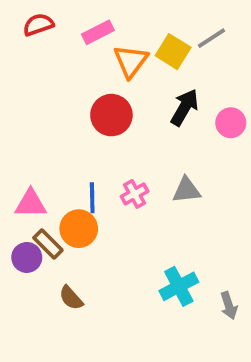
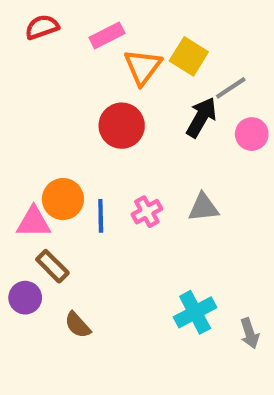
gray line: (212, 38) -> (231, 88), moved
orange circle: (79, 229) -> (63, 199), moved
purple circle: (27, 257) -> (25, 298), moved

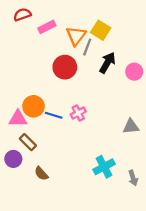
pink rectangle: (107, 35) -> (47, 27), moved
gray line: (231, 88) -> (87, 47), moved, turned -36
gray triangle: (203, 207) -> (131, 126), moved
blue line: (101, 216) -> (54, 115), turned -72

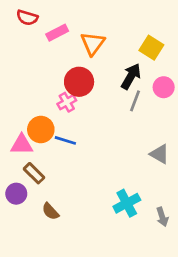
red semicircle: (22, 15) -> (27, 18), turned -144
yellow square: (101, 30) -> (151, 48), moved
gray line: (87, 47) -> (135, 101), moved
pink cross: (78, 113) -> (67, 102), moved
gray triangle: (131, 126) -> (160, 154), turned 36

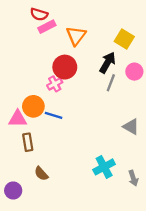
red semicircle: (27, 18) -> (39, 14), moved
brown rectangle: (34, 173) -> (28, 142), turned 36
purple circle: (16, 194) -> (13, 190), moved

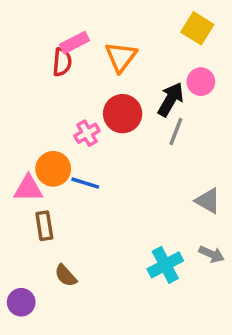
red semicircle: (39, 14) -> (62, 62), moved, turned -102
yellow square: (124, 39) -> (197, 28), moved
red circle: (65, 67) -> (123, 114), moved
pink circle: (134, 72) -> (201, 82), moved
gray arrow: (133, 178) -> (212, 254), moved, turned -48

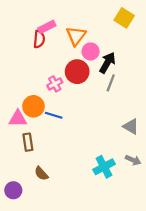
pink circle: (201, 82) -> (91, 51), moved

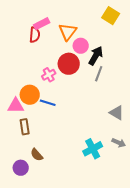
purple circle: (13, 190) -> (21, 168), moved

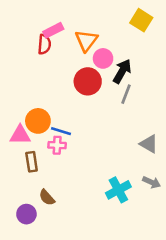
pink cross: (49, 75) -> (57, 145), moved, turned 32

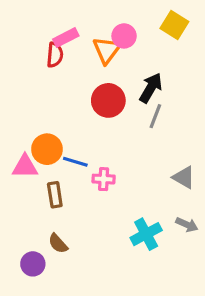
pink circle: (103, 58) -> (124, 36), moved
pink cross: (57, 145) -> (104, 179), moved
brown rectangle: (32, 162) -> (55, 195), moved

